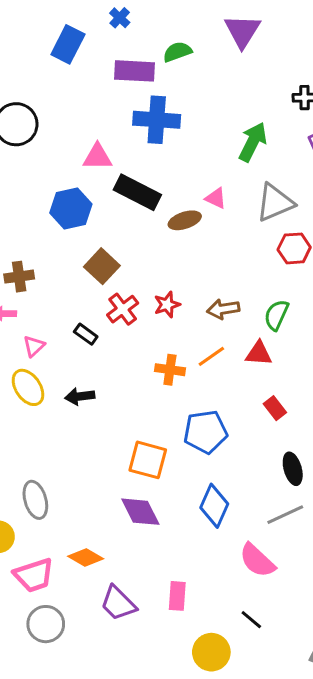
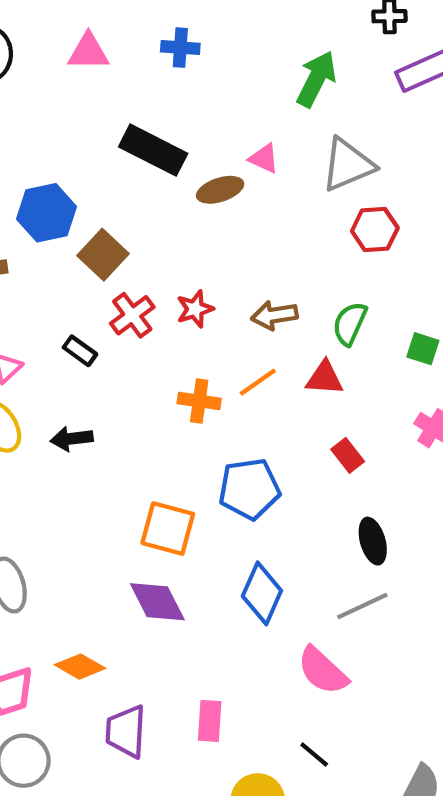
blue cross: (157, 120) -> (180, 48), size x0.6
pink triangle: (97, 157) -> (88, 52), moved
blue hexagon: (71, 209) -> (47, 213), moved
purple trapezoid: (118, 603) -> (126, 731), turned 48

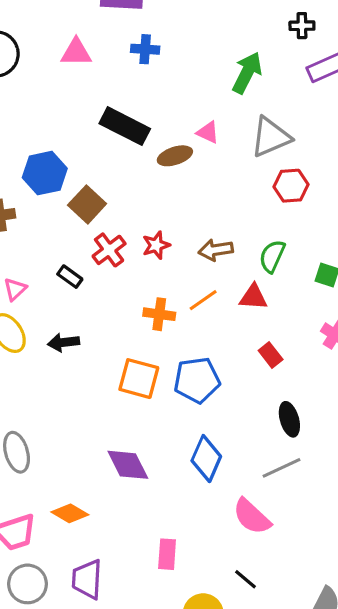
orange square: (168, 529) -> (139, 379), moved
purple trapezoid: (126, 731) -> (87, 579), moved

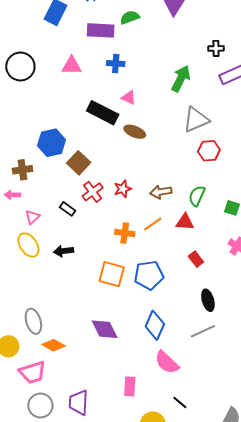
pink triangle: (208, 132) -> (129, 98), moved
brown ellipse: (175, 156) -> (135, 132), turned 40
orange diamond: (70, 513) -> (54, 345), moved
pink semicircle: (252, 517) -> (167, 362), moved

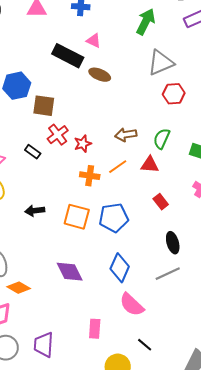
brown square: (79, 163) -> (44, 106), turned -35
red star: (123, 189) -> (83, 144), moved
black arrow: (64, 251) -> (35, 211), moved

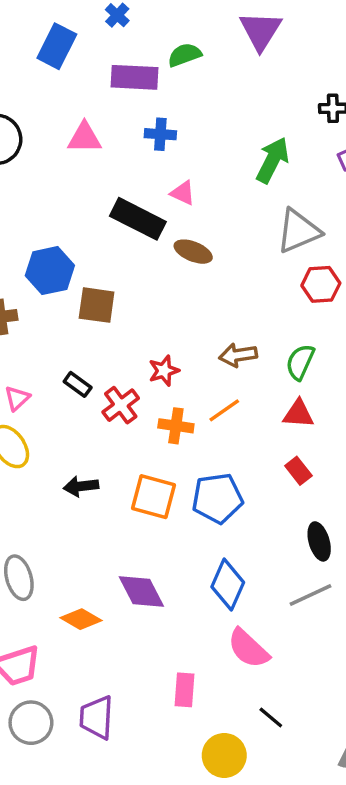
red cross: (58, 135) -> (121, 405), moved
red triangle: (150, 165) -> (298, 414), moved
orange diamond: (19, 288) -> (81, 619), moved

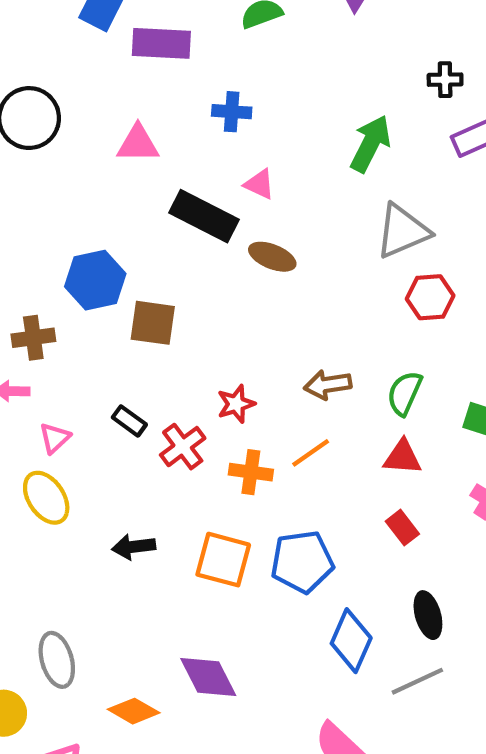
purple rectangle: (134, 77) -> (161, 43), moved
pink triangle: (84, 138) -> (138, 144), moved
blue diamond: (228, 585) -> (351, 641), moved

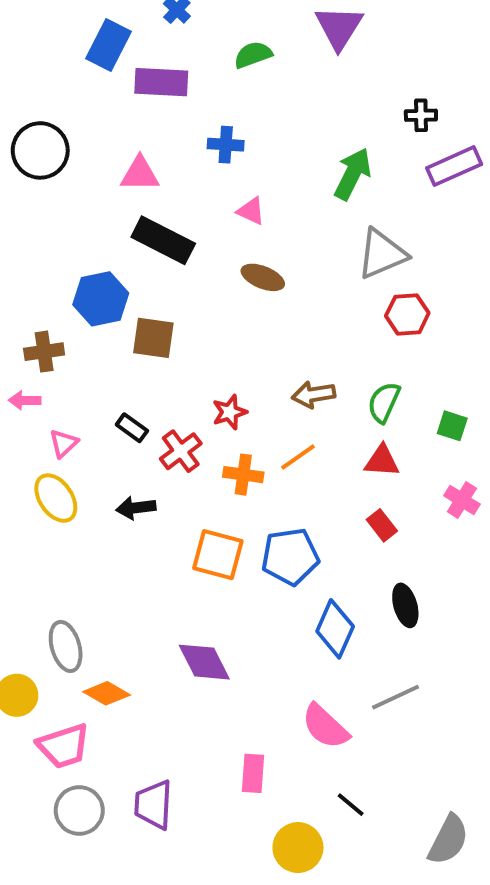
black rectangle: (204, 216) -> (163, 240), moved
black arrow: (134, 547) -> (136, 508), moved
gray line: (417, 681) -> (396, 697), moved
orange diamond: (134, 711) -> (107, 693), moved

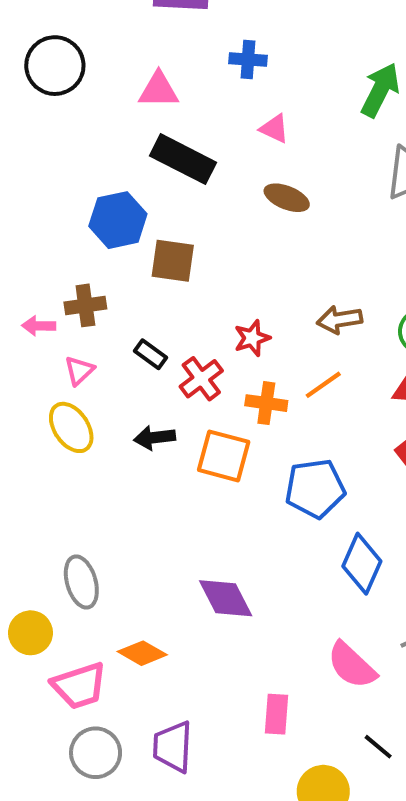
brown cross: (44, 352) -> (85, 305), moved
orange square: (218, 555) -> (224, 456), moved
orange diamond: (107, 693) -> (142, 653), moved

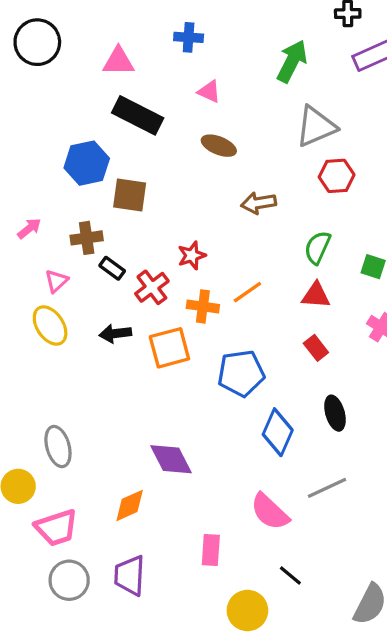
brown cross: (85, 305) -> (87, 238), moved
brown arrow: (340, 320) -> (259, 203), moved
pink arrow: (39, 326) -> (29, 228), moved, turned 140
orange square: (224, 456) -> (169, 348), turned -30
orange diamond: (142, 653) -> (130, 505), moved, turned -54

